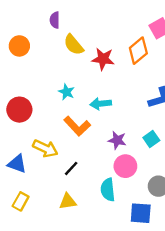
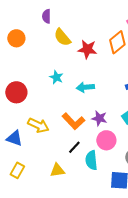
orange L-shape: (77, 126) -> (73, 121), moved
black line: (71, 168) -> (74, 147), moved

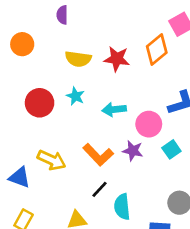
yellow semicircle: (62, 37) -> (78, 59), moved, turned -42
red circle: (16, 92) -> (40, 103), moved
pink circle: (106, 140) -> (149, 124), moved

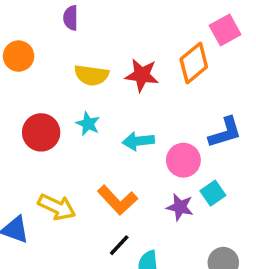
purple star: (133, 151) -> (180, 207), moved

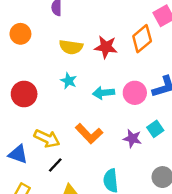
red circle: (41, 132) -> (24, 94), moved
pink circle: (183, 160) -> (135, 93), moved
black line: (119, 245) -> (55, 165), moved

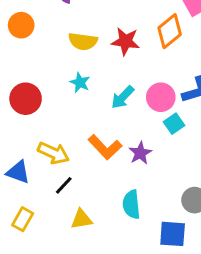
cyan arrow: (103, 93) -> (123, 97), turned -40
cyan square: (155, 129) -> (174, 124), moved
purple star: (132, 139) -> (140, 153), moved, turned 30

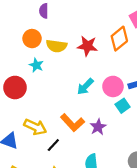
orange circle: (21, 25) -> (32, 39), moved
cyan star: (80, 83) -> (36, 65), moved
black line: (64, 185) -> (53, 145), moved

